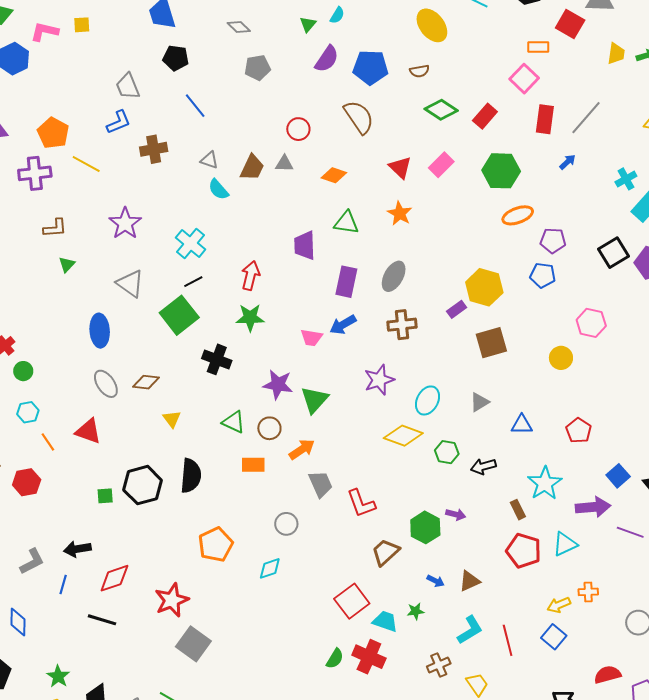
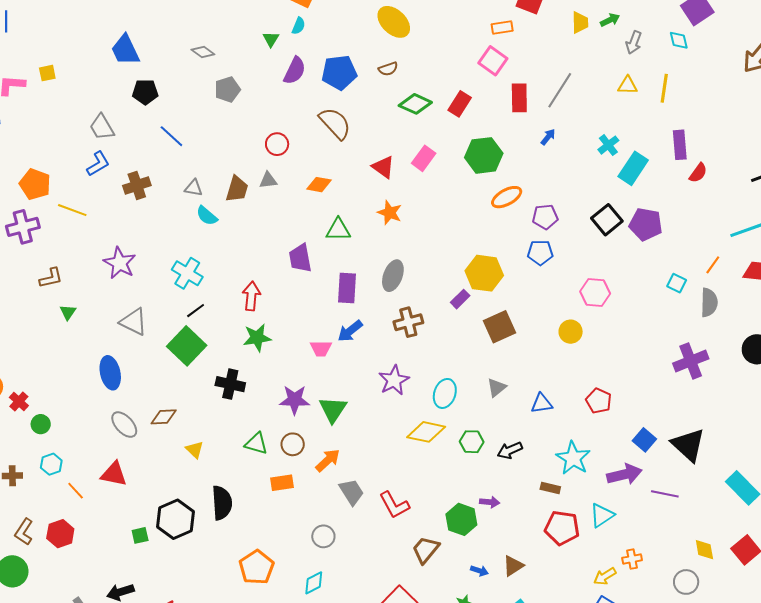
brown rectangle: (518, 510) -> (550, 488), turned -42

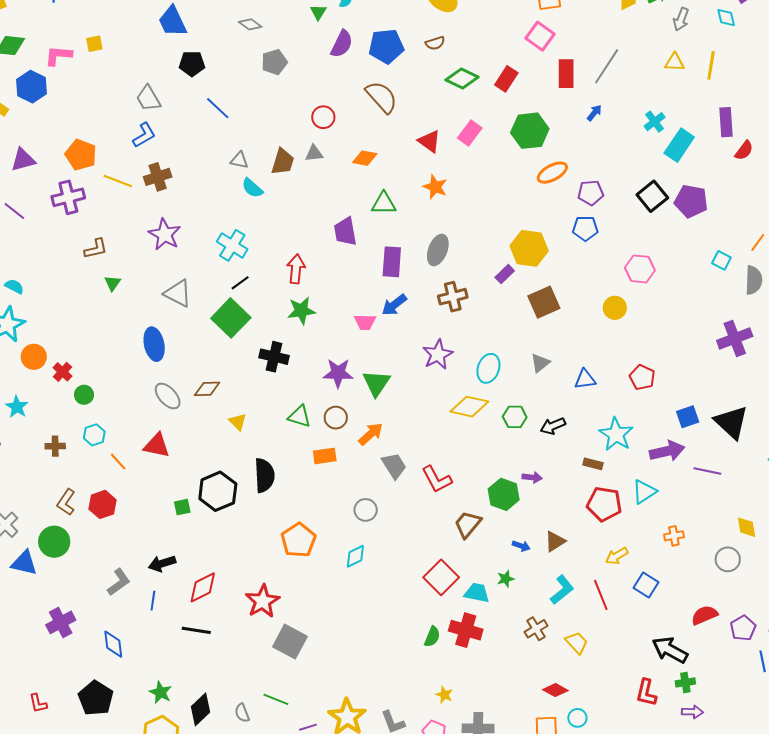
brown cross: (137, 185) -> (158, 177), moved
blue square: (644, 440) -> (688, 417), turned 30
yellow arrow: (605, 576) -> (617, 556), moved

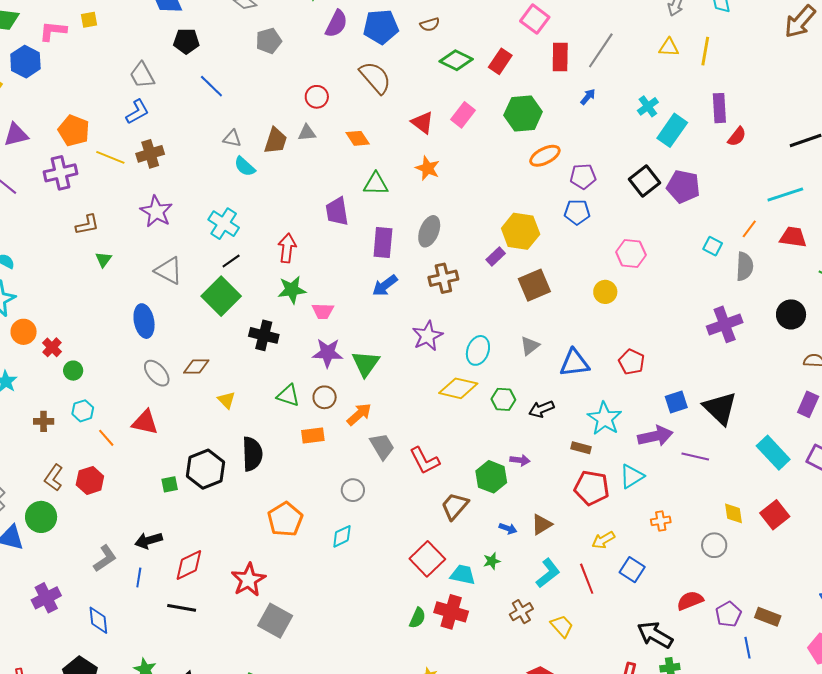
orange diamond: (365, 158) -> (358, 138), turned 45
pink trapezoid: (365, 322) -> (323, 311), moved
blue triangle: (585, 379) -> (574, 363), size x1.4

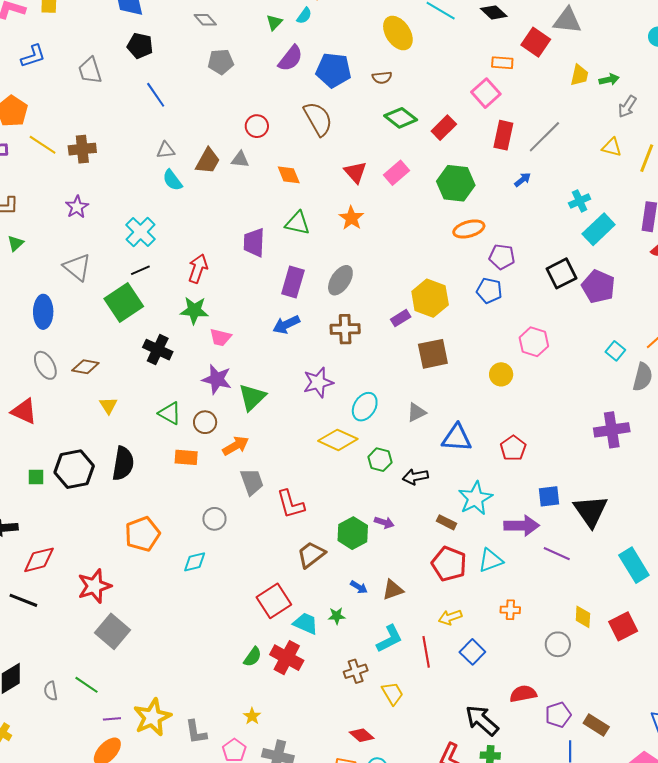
blue L-shape: (137, 112) -> (33, 56), moved
gray triangle: (232, 138) -> (166, 150), turned -30
purple star: (156, 212) -> (77, 207), size x0.7

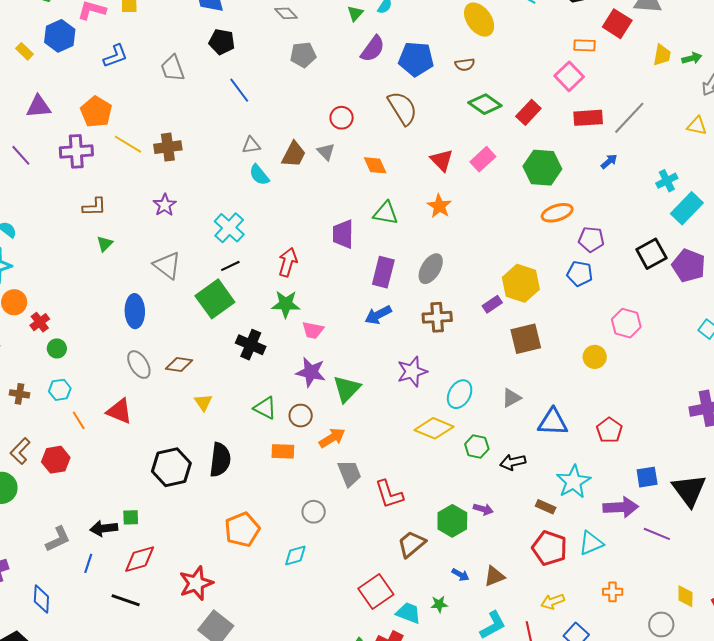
red rectangle: (503, 135) -> (588, 118), turned 76
gray triangle: (240, 159) -> (326, 152), turned 42
green square: (36, 477) -> (131, 517), moved

